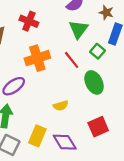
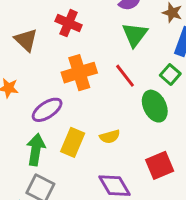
green square: (97, 51) -> (170, 74), moved
yellow rectangle: (37, 136) -> (73, 142), moved

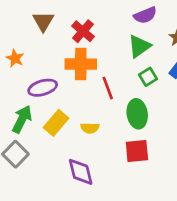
red cross: (69, 23) -> (83, 31), moved
green square: (170, 74) -> (148, 77), moved
red line: (125, 76) -> (108, 88), moved
red square: (160, 165) -> (137, 151), moved

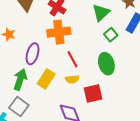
purple ellipse: (43, 88) -> (33, 54), turned -50
red line: (108, 88) -> (72, 59), moved
red square: (137, 151) -> (93, 93), moved

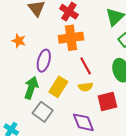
gray square: (19, 107) -> (43, 112), moved

